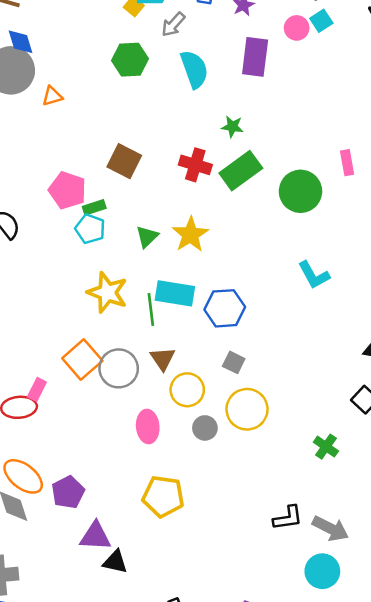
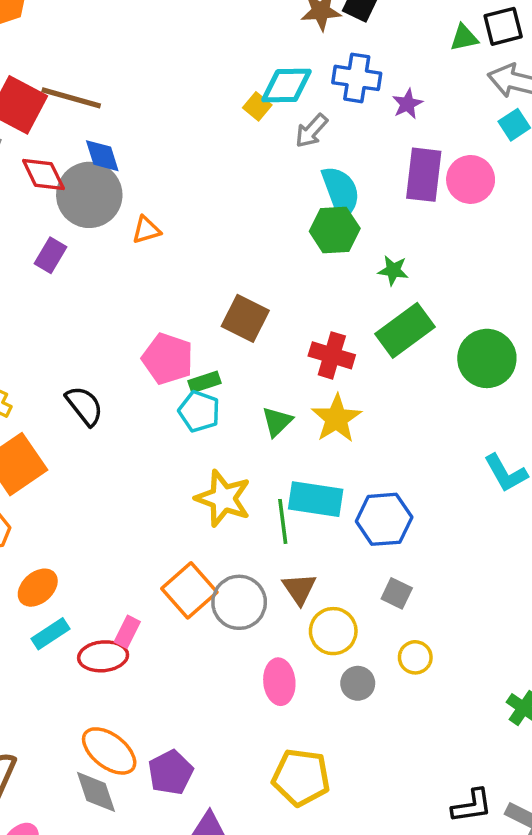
pink circle: (297, 28) -> (471, 179), moved, size x1.4
green hexagon: (130, 60) -> (335, 230), moved
red cross: (195, 165) -> (332, 355), moved
yellow circle: (247, 409) -> (415, 657), size x0.6

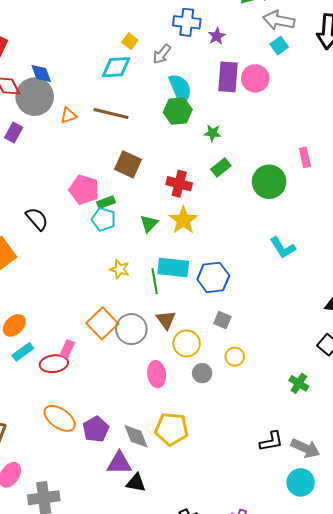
cyan diamond: (286, 86) -> (116, 67), moved
brown line: (71, 98) -> (111, 114), moved
green rectangle: (405, 330) -> (221, 168), size x0.6
yellow star: (223, 498) -> (120, 269), size x0.6
gray diamond: (96, 792) -> (136, 436), moved

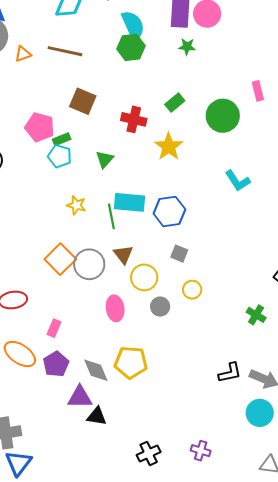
green star: (213, 133) -> (187, 47), moved
yellow star: (183, 220) -> (169, 147), moved
pink rectangle: (67, 349) -> (54, 328), moved

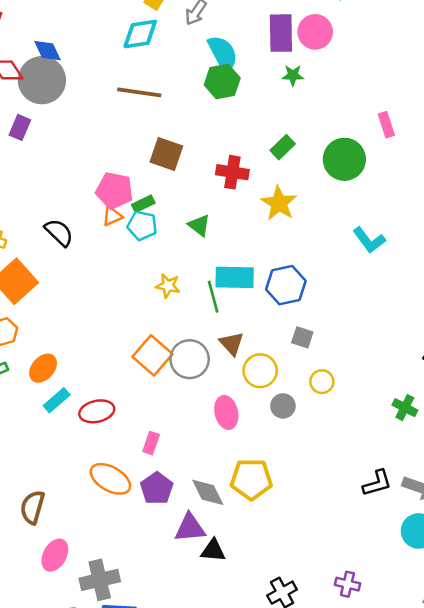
orange triangle: (23, 54) -> (112, 216), moved
green triangle: (105, 159) -> (199, 225), turned -30

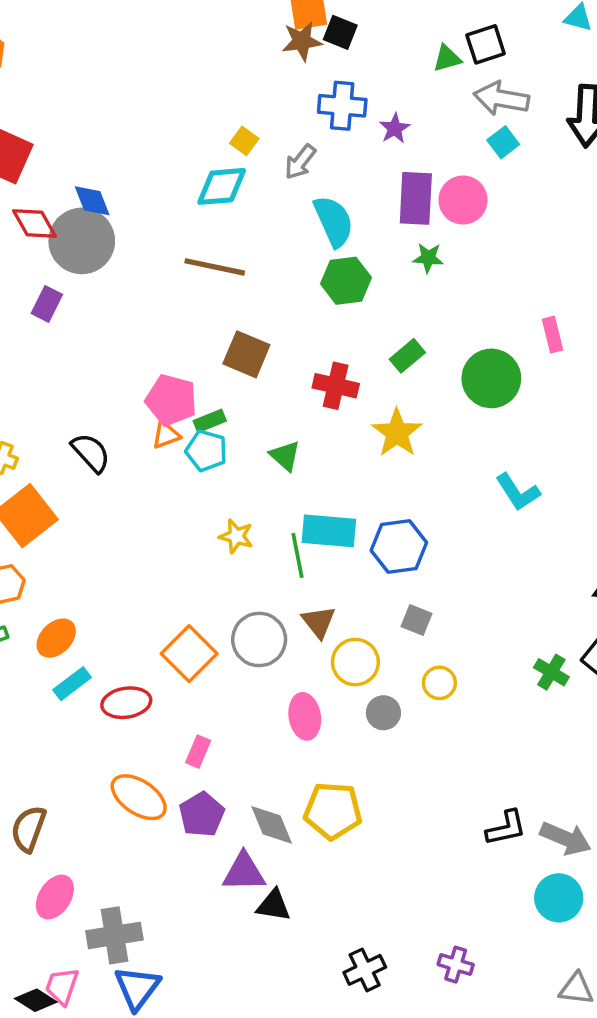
green hexagon: (222, 82) -> (346, 281), moved
orange square: (153, 355) -> (189, 654), moved
green cross: (405, 408) -> (551, 672), moved

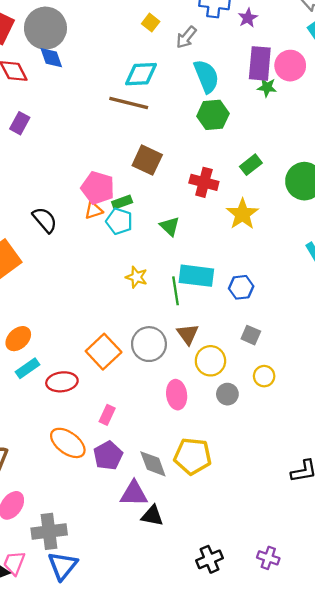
cyan diamond: (222, 186) -> (141, 74), moved
gray circle: (82, 241) -> (45, 28), moved
green star: (428, 258) -> (267, 87), moved
blue hexagon: (399, 547) -> (241, 287), size x0.7

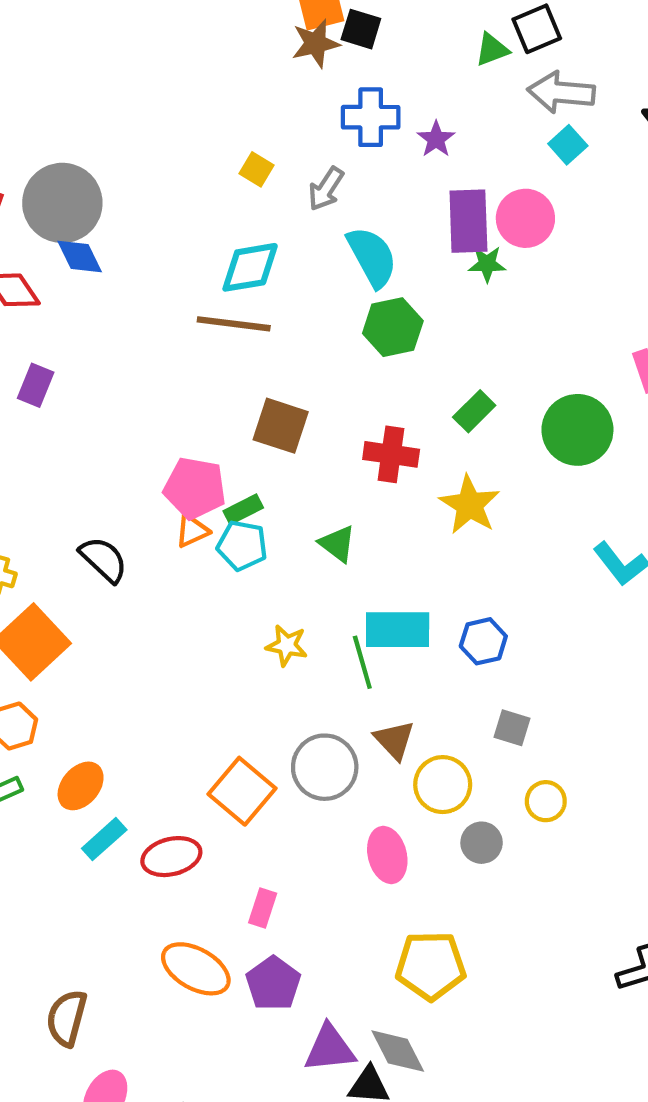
gray diamond: (153, 464) -> (398, 1051), moved

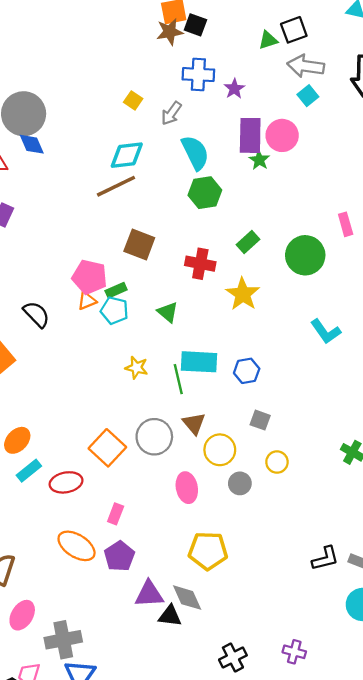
green star: (487, 264) -> (259, 160), turned 30
brown line: (234, 324) -> (116, 186), turned -36

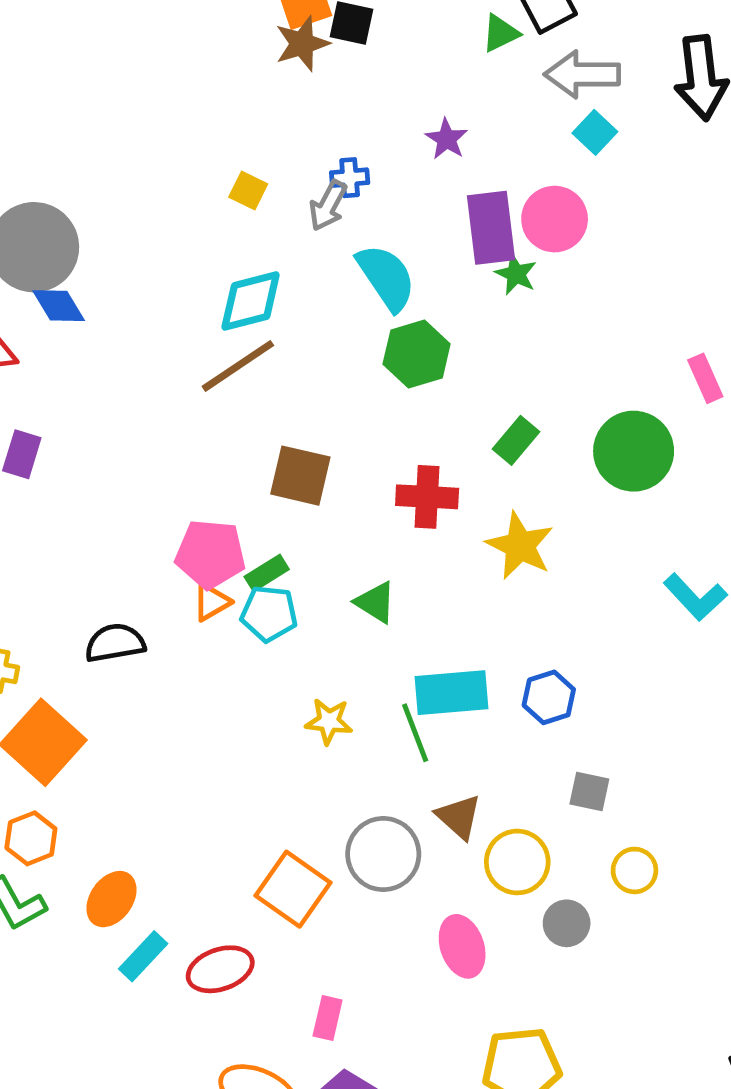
blue cross: (198, 75) -> (350, 178), moved, size x0.6
black semicircle: (36, 314) -> (115, 643), turned -48

